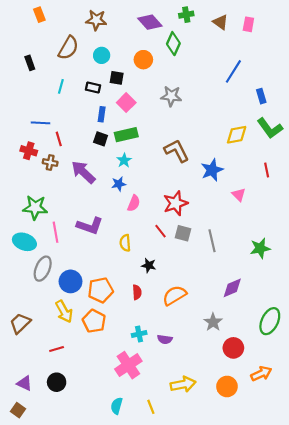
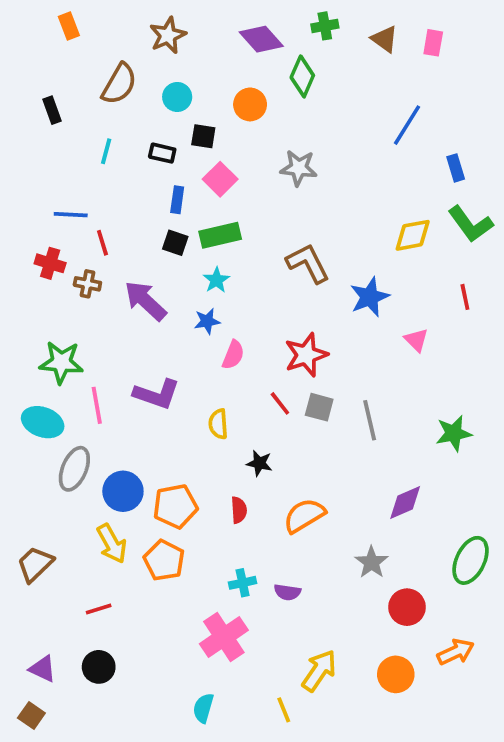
brown star: (96, 20) -> (168, 35), turned -30
yellow arrow: (183, 384) -> (319, 671), turned -45
yellow line: (151, 407) -> (284, 710), moved

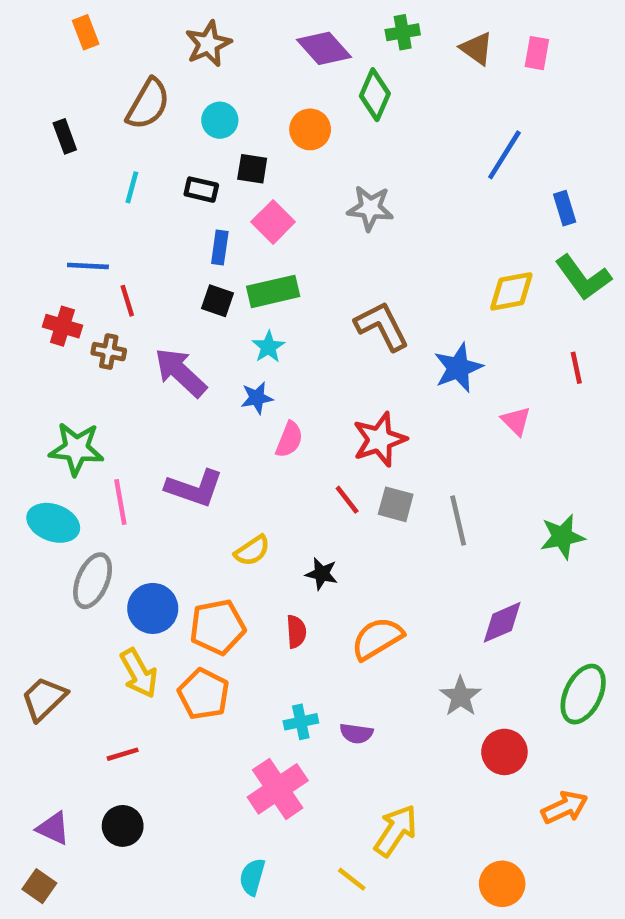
yellow semicircle: (218, 424) -> (252, 551), moved, turned -120
orange circle: (396, 674) -> (502, 884), moved
yellow line: (284, 710) -> (352, 879), turned -30

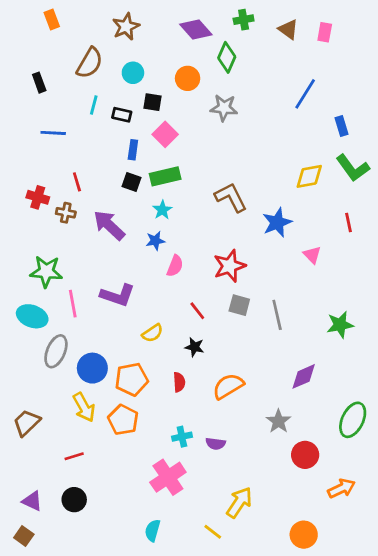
cyan line: (132, 187) -> (94, 105), moved
gray star: (370, 208) -> (224, 108), moved
blue line: (88, 266) -> (53, 133), moved
red line: (347, 500) -> (197, 311), moved

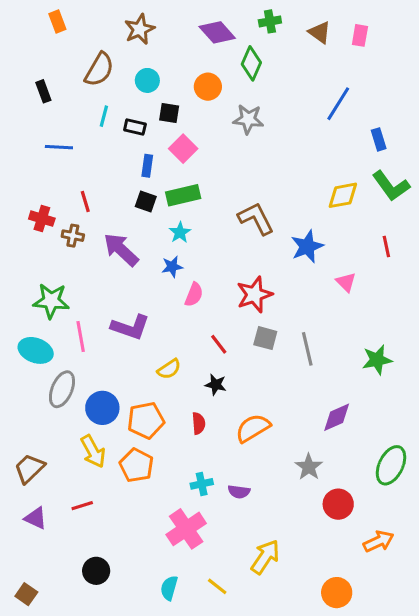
black circle: (74, 500) -> (96, 571), moved
purple triangle: (32, 501) -> (36, 518), moved
yellow line: (213, 532) -> (217, 586), moved

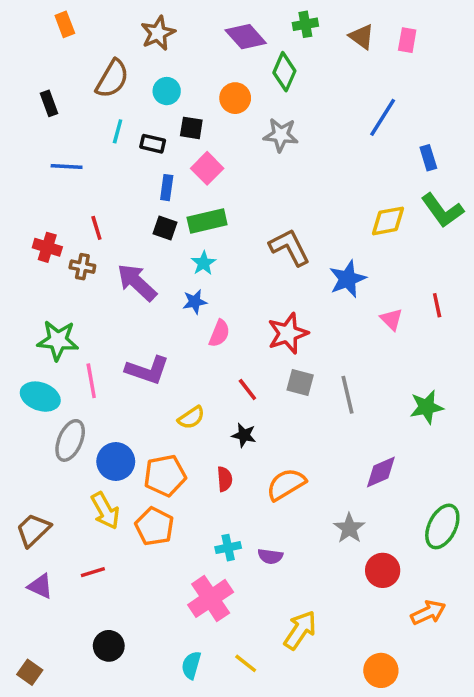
red line: (386, 246) -> (437, 305), moved

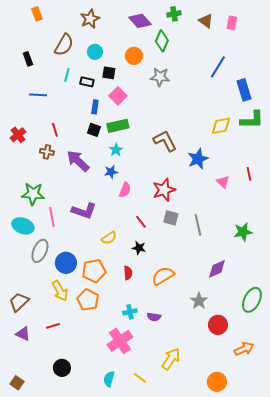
blue rectangle: (428, 158) -> (244, 90), size x1.5
green L-shape: (442, 210) -> (252, 120), turned -55
red cross: (47, 247) -> (18, 135), moved, turned 35

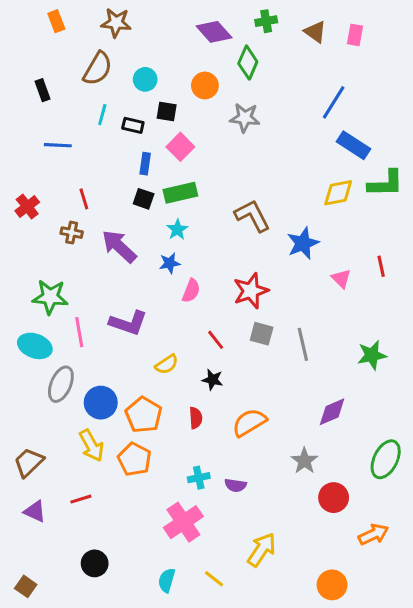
brown star: (90, 19) -> (116, 23), moved, turned 30
blue rectangle: (244, 90) -> (353, 145), moved, turned -40
orange pentagon: (94, 271) -> (144, 415), turned -30

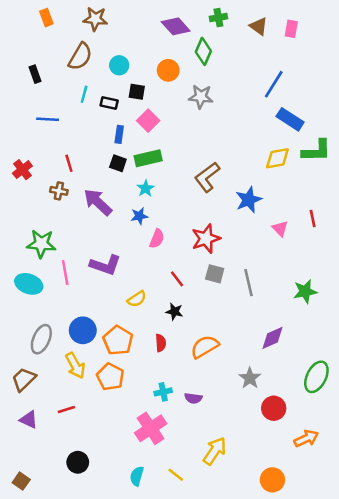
brown L-shape: (252, 216) -> (207, 177), turned -100
gray ellipse: (61, 384) -> (41, 339), moved

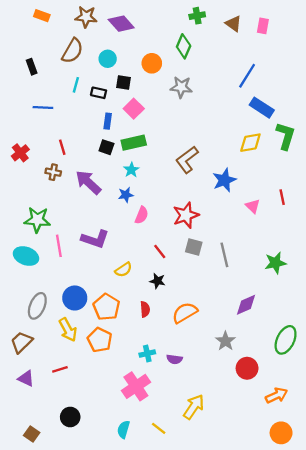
orange rectangle: (46, 18) -> (42, 16), turned -49
purple diamond: (176, 26) -> (121, 24), moved
green L-shape: (316, 151) -> (286, 136), turned -72
orange circle: (272, 480) -> (281, 433), moved
brown square: (21, 481) -> (32, 434), moved

